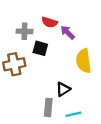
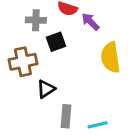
black square: (40, 48) -> (56, 42), turned -35
black triangle: (63, 89) -> (46, 89), moved

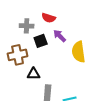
purple arrow: (90, 22) -> (60, 36), moved
black triangle: (46, 89) -> (34, 74), turned 32

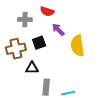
black square: (41, 41) -> (39, 43), moved

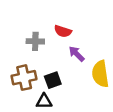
black square: (39, 43) -> (53, 80), moved

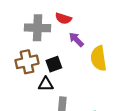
gray cross: (35, 41) -> (38, 28), size x1.5

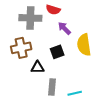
black square: (54, 64) -> (57, 52), moved

